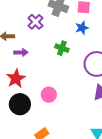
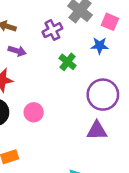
purple cross: (35, 22) -> (52, 30), moved

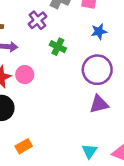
blue star: (100, 46) -> (99, 31), moved
pink circle: (34, 112) -> (25, 75), moved

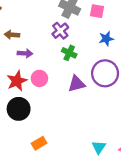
purple cross: (37, 20) -> (60, 31), moved
purple triangle: (99, 104) -> (77, 84), moved

